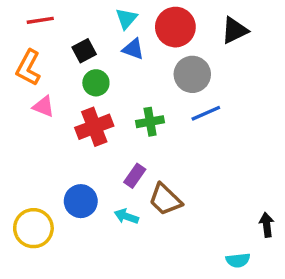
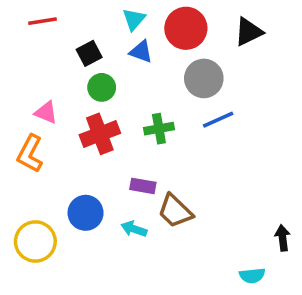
orange L-shape: (28, 68) -> (30, 154), moved
purple rectangle: (135, 176) -> (143, 186), turned 65

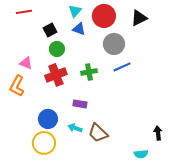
brown trapezoid: (175, 211) -> (98, 133), moved
yellow circle: (35, 242) -> (44, 143), moved

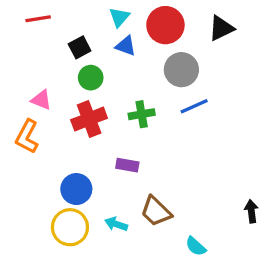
cyan arrow: (75, 128) -> (116, 224), moved
cyan semicircle: (141, 154) -> (196, 246), moved, turned 48

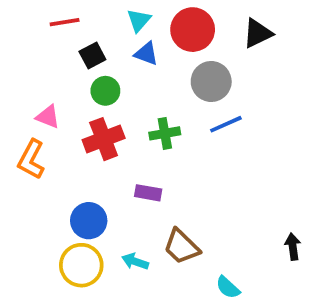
red line: (38, 19) -> (65, 22), moved

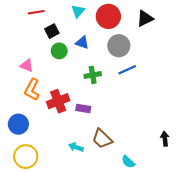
blue triangle: (146, 54) -> (82, 43), moved
red cross: (104, 139) -> (58, 101), moved
orange L-shape: (31, 159) -> (32, 90), moved
blue circle: (89, 221) -> (18, 124), moved
yellow circle: (81, 265) -> (26, 157), moved

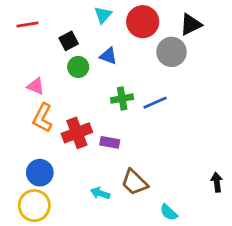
red line: (36, 12) -> (27, 24), moved
gray circle: (119, 46) -> (172, 52), moved
blue line: (127, 70) -> (155, 103), moved
blue circle: (18, 124) -> (40, 173), moved

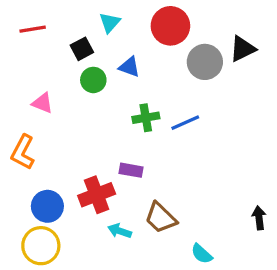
cyan triangle: (103, 15) -> (110, 23), moved
black triangle: (191, 24) -> (243, 49), moved
orange L-shape: (43, 118) -> (23, 152), moved
red cross: (77, 133) -> (97, 195), moved

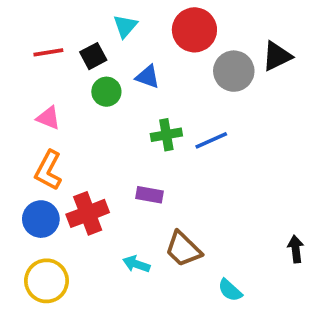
red line: (33, 29) -> (48, 52), moved
orange L-shape: (23, 152) -> (48, 170), moved
red cross: (97, 195) -> (88, 213), moved
blue circle: (47, 206) -> (41, 219), moved

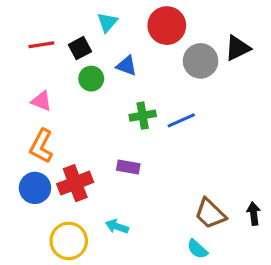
brown trapezoid: (183, 249) -> (210, 214), moved
yellow circle: (46, 281) -> (69, 241), moved

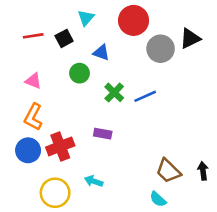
green circle: (91, 79) -> (80, 73), moved
green cross: (143, 116) -> (114, 92), turned -36

